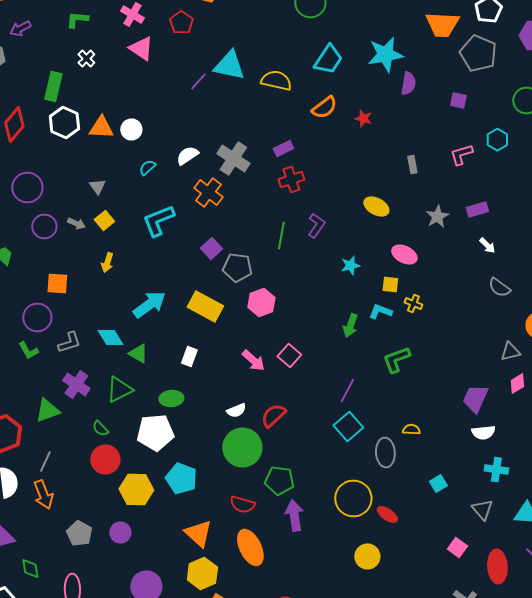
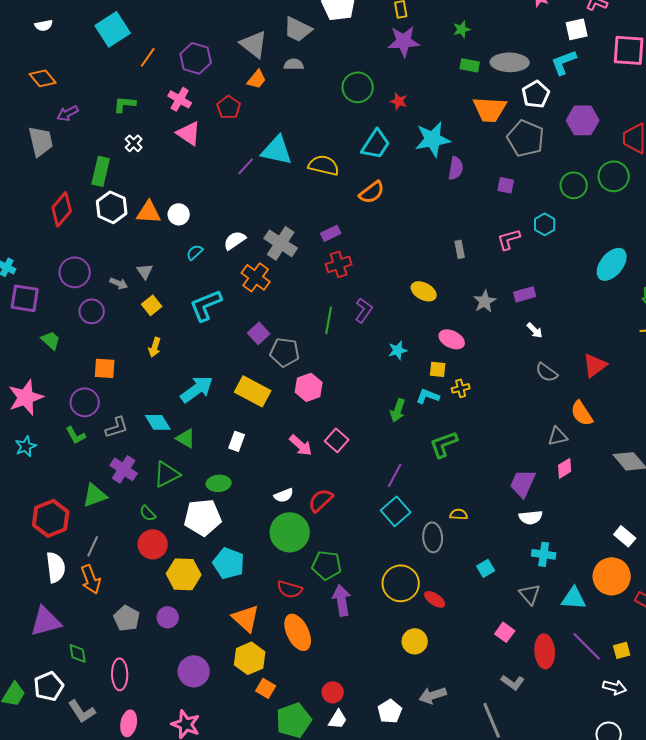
red star: (363, 118) -> (399, 101), moved
gray arrow: (76, 224) -> (119, 283), moved
yellow cross: (413, 304) -> (461, 388), turned -36

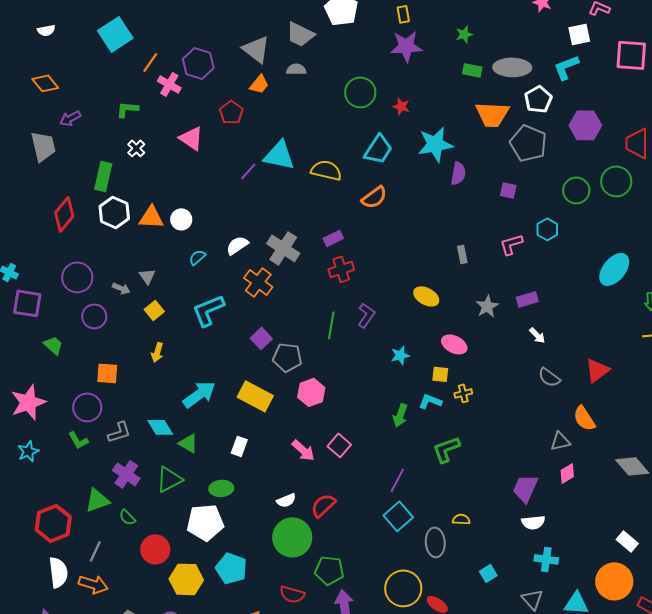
pink cross: (180, 99) -> (169, 84), moved
green semicircle: (148, 513) -> (127, 517), moved
orange arrow: (91, 579) -> (93, 584), turned -52

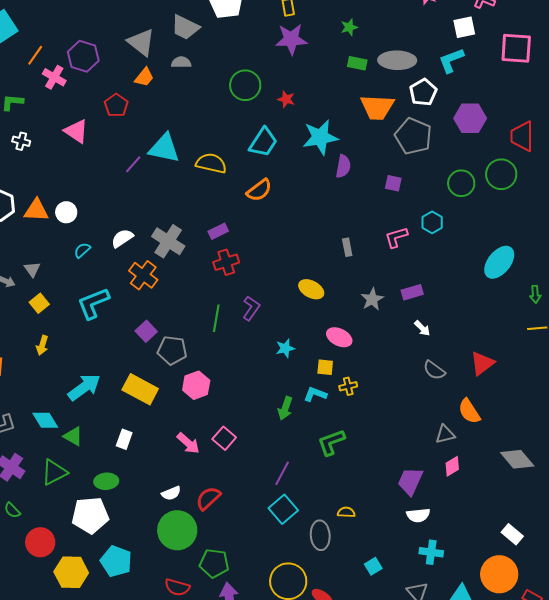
white cross: (136, 148) -> (21, 141), turned -30

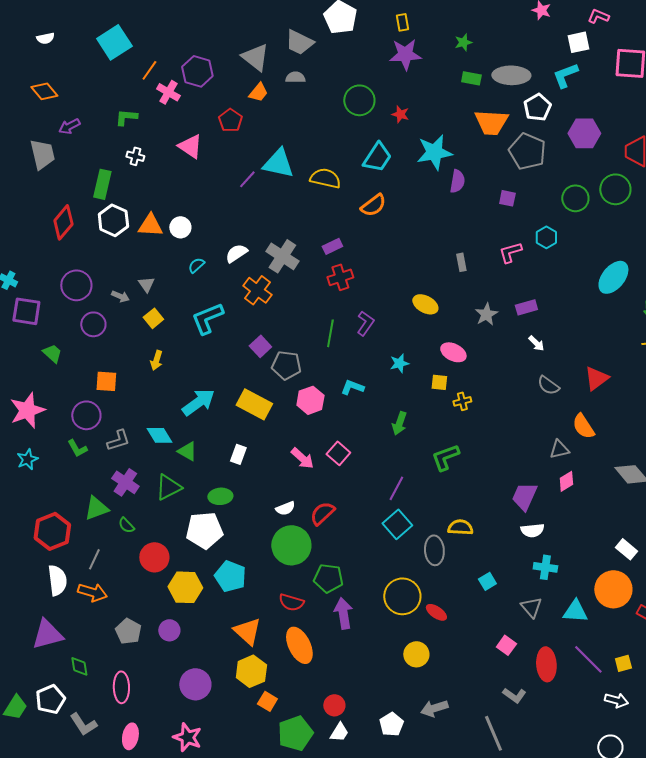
cyan L-shape: (315, 394) -> (352, 387), moved
yellow semicircle: (346, 512) -> (460, 527), size x1.4

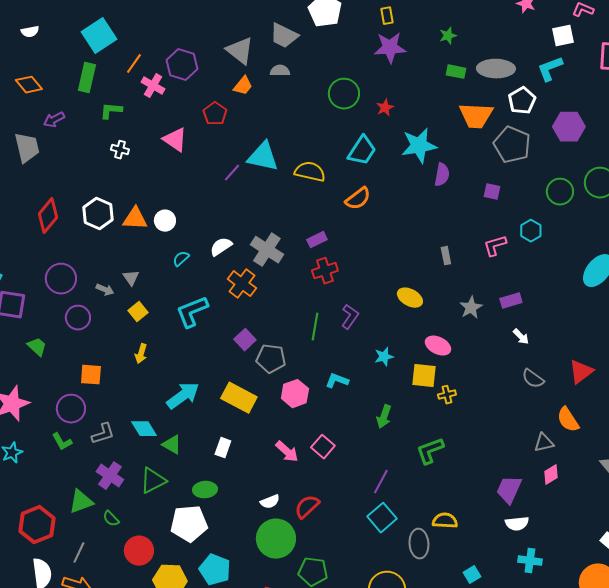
red star: (400, 114) -> (385, 108), turned 30
green rectangle: (102, 184) -> (87, 78), moved
yellow square: (439, 382) -> (424, 376), size x1.5

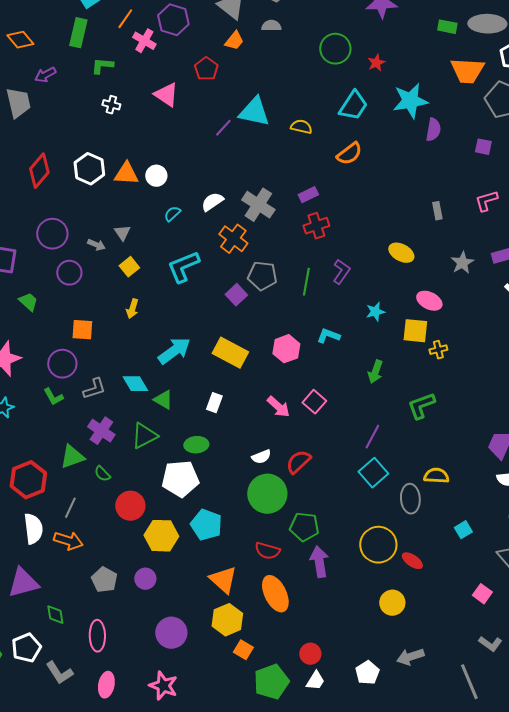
yellow semicircle: (310, 172) -> (301, 127), size x0.7
gray pentagon: (271, 359) -> (262, 276), moved

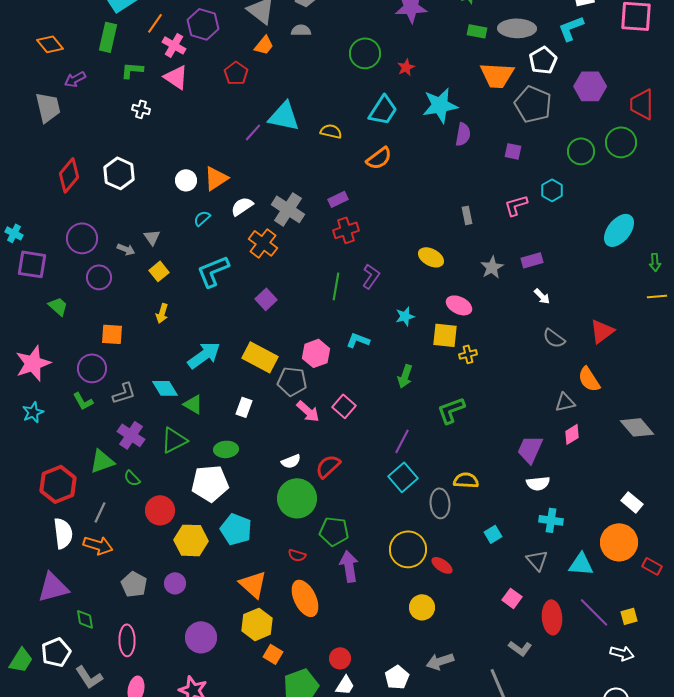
pink triangle: (166, 95) -> (176, 77), moved
orange triangle: (126, 174) -> (216, 178), moved, turned -36
gray pentagon: (262, 276) -> (292, 381), moved
red semicircle: (267, 551) -> (297, 555), size x0.7

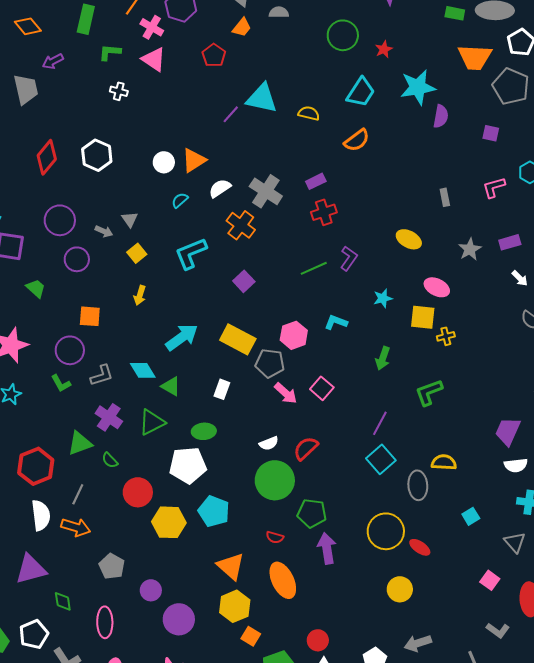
green line: (336, 286) -> (314, 268), turned 56
purple circle: (175, 583) -> (151, 590), moved

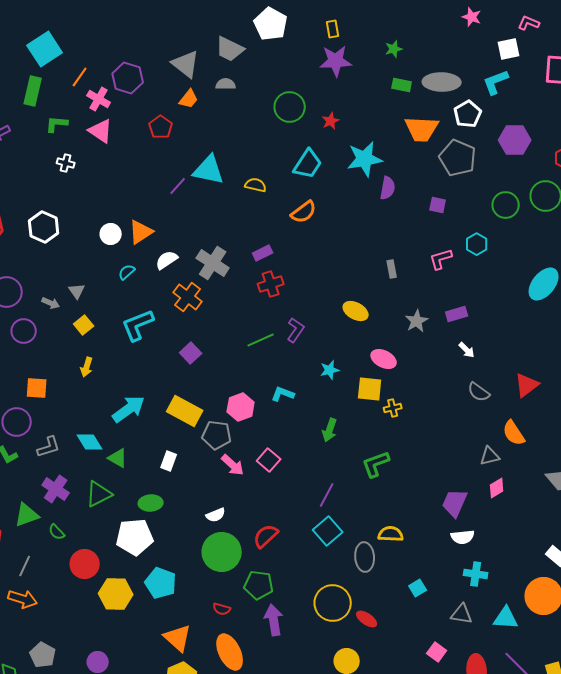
red semicircle: (306, 448) -> (266, 536), moved
gray triangle: (515, 542) -> (462, 614), turned -40
gray pentagon: (112, 566) -> (43, 655), moved

